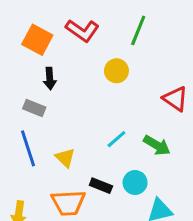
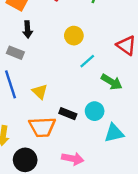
yellow circle: (116, 71) -> (74, 36), moved
cyan line: (116, 139) -> (87, 61), moved

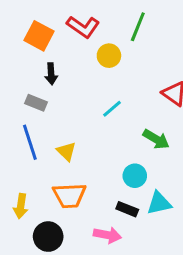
yellow circle: (74, 36) -> (109, 56), moved
cyan line: (87, 61) -> (112, 109), moved
black rectangle: (68, 114) -> (127, 209), moved

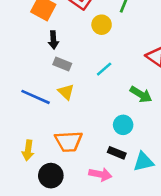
gray rectangle: (36, 103) -> (62, 64), moved
blue line: (30, 142) -> (36, 97), turned -48
yellow triangle: (66, 151) -> (66, 92), moved
cyan triangle: (159, 203) -> (143, 162), moved

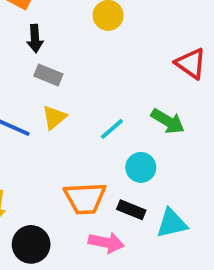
cyan line: (104, 69) -> (112, 129), moved
yellow triangle: (66, 92) -> (54, 117), turned 36
orange trapezoid: (69, 141) -> (85, 198), moved

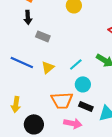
black arrow: (35, 38) -> (28, 17), moved
yellow triangle: (54, 117) -> (48, 67), moved
cyan circle: (141, 167) -> (83, 84), moved

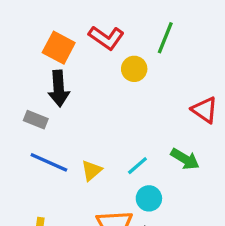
black arrow: (28, 17) -> (59, 89), size x1.5
gray rectangle: (43, 36) -> (36, 120), moved

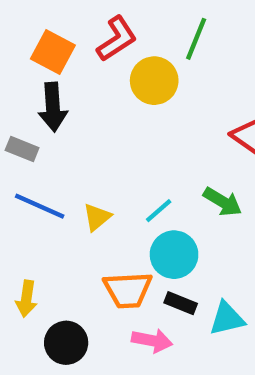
red L-shape: (106, 38) -> (117, 39), turned -68
yellow circle: (134, 69) -> (154, 81), size x1.4
cyan circle: (149, 198) -> (174, 255), size x1.4

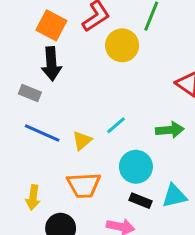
green arrow: (222, 202) -> (170, 130), turned -36
cyan line: (159, 211) -> (116, 125), moved
orange trapezoid: (128, 290) -> (84, 185), moved
cyan triangle: (227, 319) -> (174, 196), moved

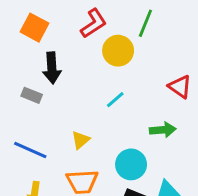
orange square: (51, 25) -> (35, 28), moved
cyan line: (116, 125) -> (115, 100), moved
blue line: (42, 133) -> (30, 150), moved

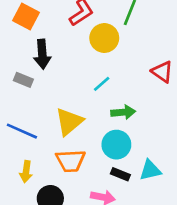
green arrow: (163, 130) -> (123, 112), moved
yellow triangle: (81, 140) -> (69, 122), size x1.6

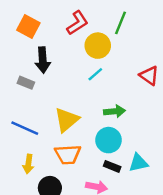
cyan line: (102, 84) -> (95, 74), moved

